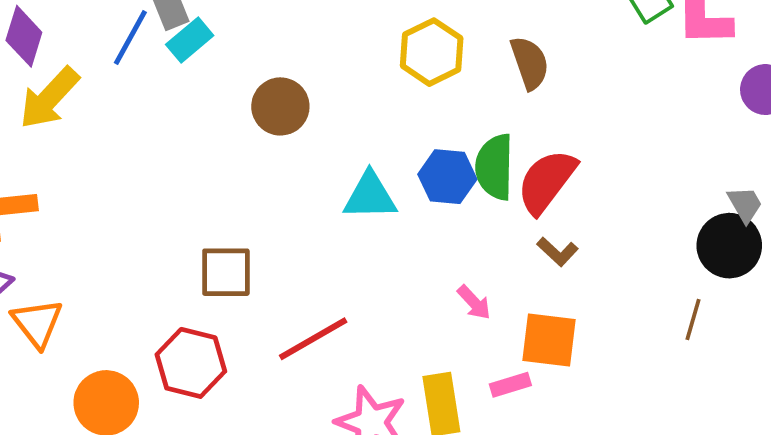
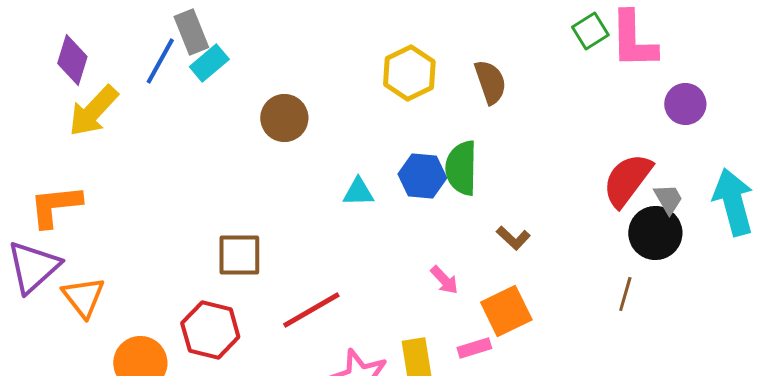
red semicircle: (547, 181) -> (627, 180), moved
cyan triangle: (370, 196) -> (358, 192), size x0.7
orange square: (549, 340) -> (506, 311), turned -33

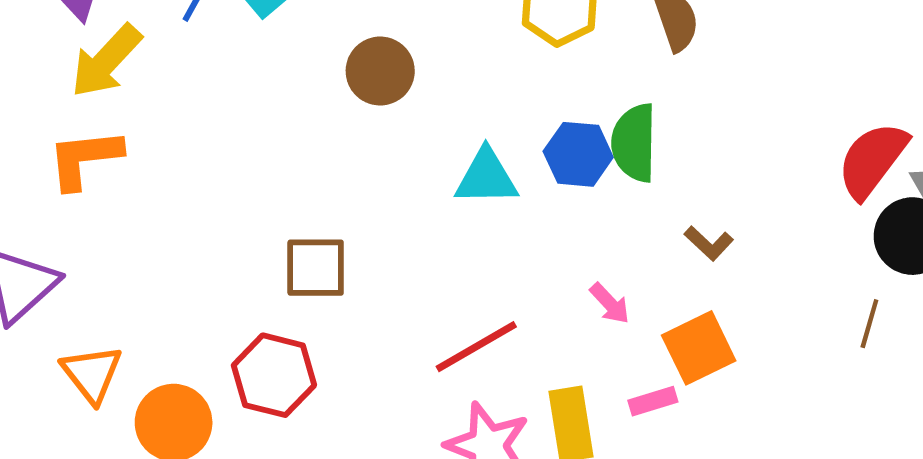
cyan triangle: (358, 192) -> (486, 177), size x1.4
orange L-shape: (55, 206) -> (85, 159), moved
orange triangle: (83, 297) -> (92, 374), moved
red line: (311, 310) -> (476, 347), moved

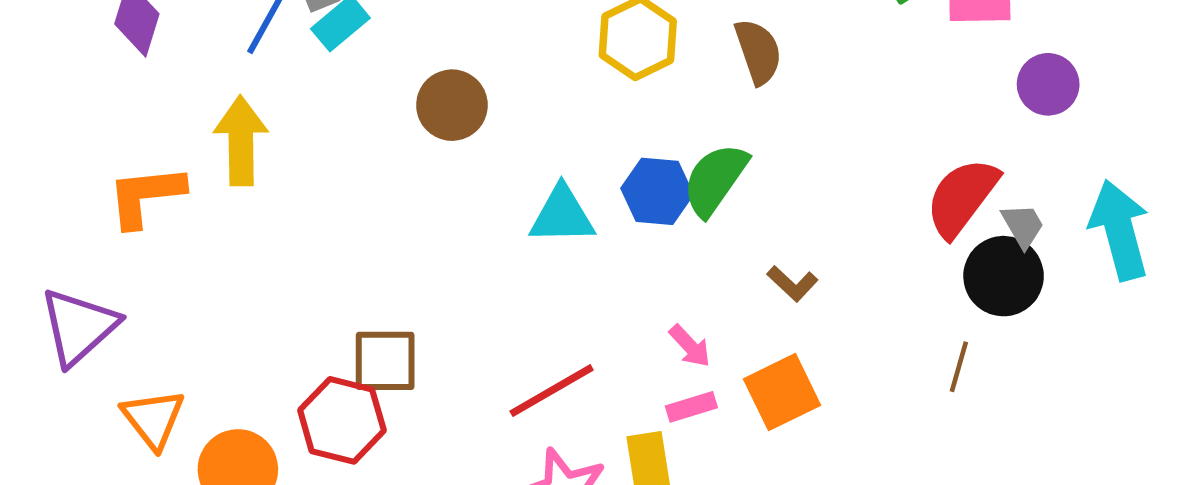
yellow arrow: (106, 61) -> (241, 141), moved, turned 136
green semicircle: (634, 143) -> (715, 179), turned 34
brown square: (316, 268) -> (385, 361), moved
pink rectangle: (653, 401) -> (691, 407), moved

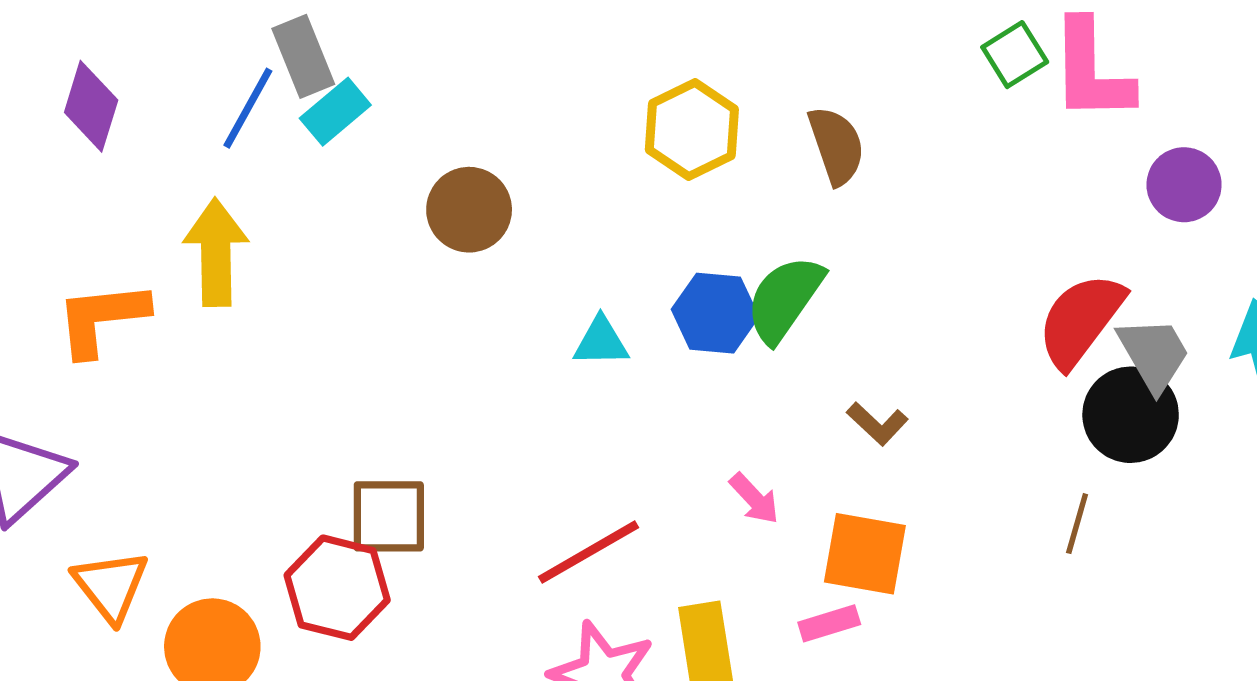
cyan triangle: (562, 215) -> (601, 342), size x0.7
gray trapezoid: (1023, 226) -> (1154, 354), size x1.4
orange square: (782, 392) -> (865, 554), turned 36
pink rectangle: (691, 407) -> (829, 623), moved

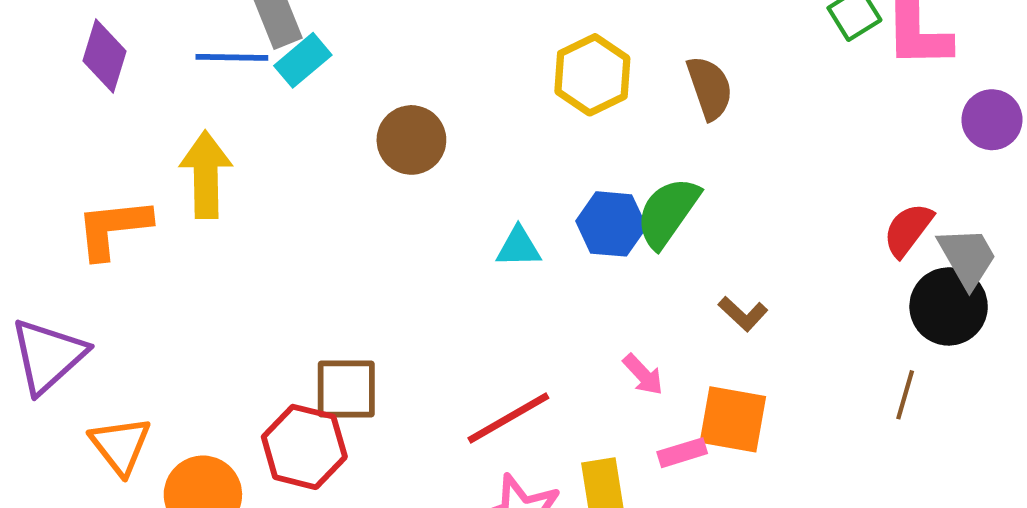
blue line: (248, 108) -> (232, 57), turned 62
red semicircle: (1081, 320) -> (908, 230), size x0.7
pink rectangle: (829, 623) -> (682, 453), moved

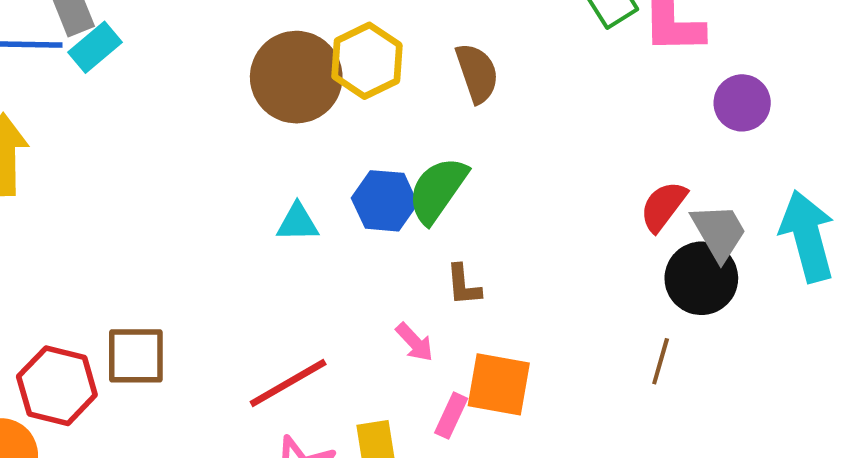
brown circle: (411, 140) -> (296, 77), moved, size x1.4
brown L-shape: (743, 314) -> (463, 285), moved, turned 42
red hexagon: (304, 447) -> (57, 386), moved
pink rectangle: (682, 453) -> (451, 416), turned -48

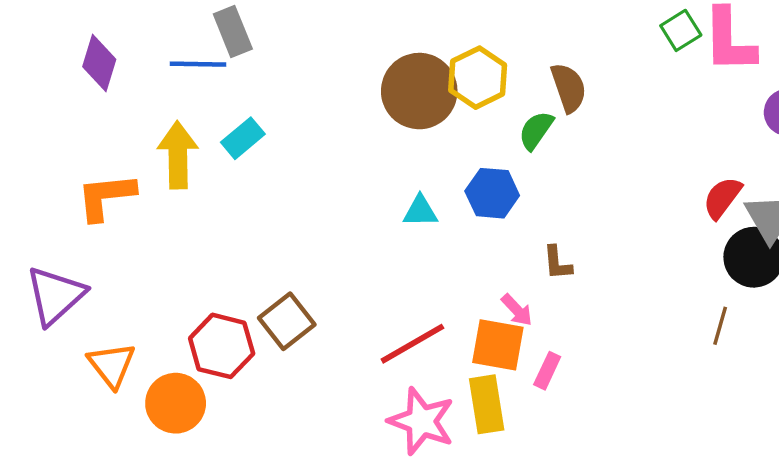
cyan rectangle: (95, 47) -> (243, 138), moved
green semicircle: (438, 190) -> (536, 130), moved, size x0.7
brown square: (136, 356) -> (287, 321), turned -38
orange square: (499, 384) -> (498, 345), moved

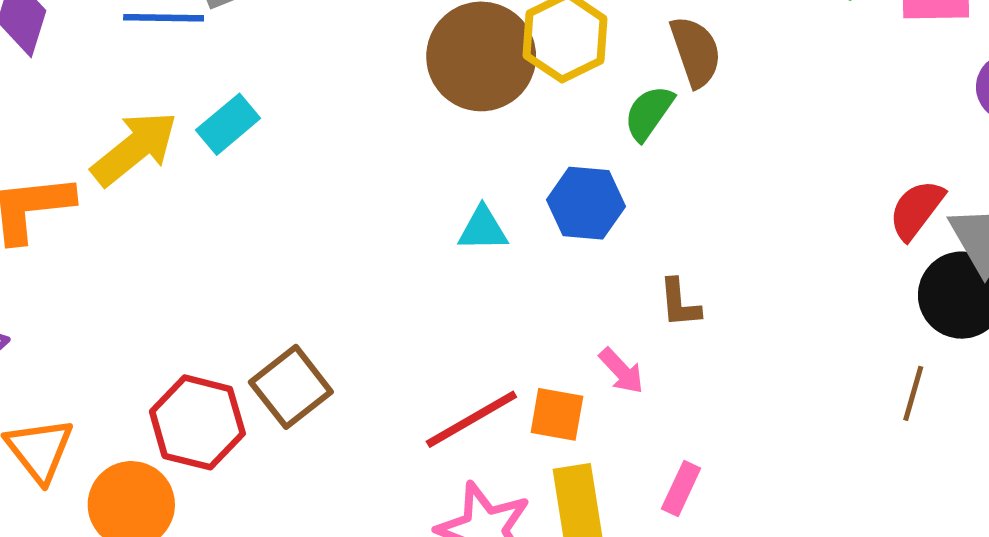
yellow arrow: (178, 155) -> (135, 148), turned 52
orange square: (498, 345) -> (557, 414), moved, size x0.7
pink rectangle: (547, 371) -> (681, 489), moved

